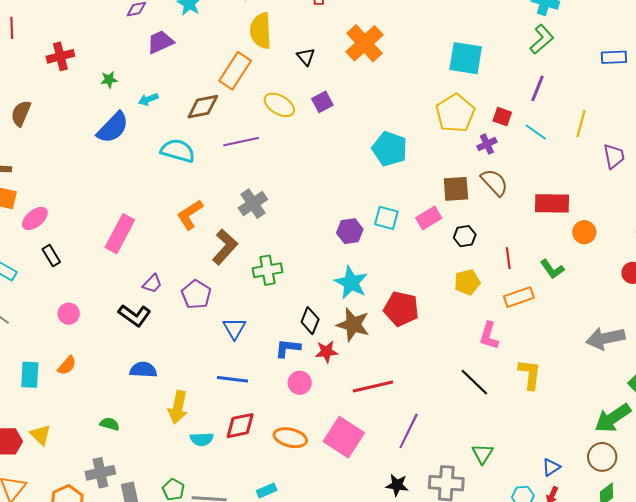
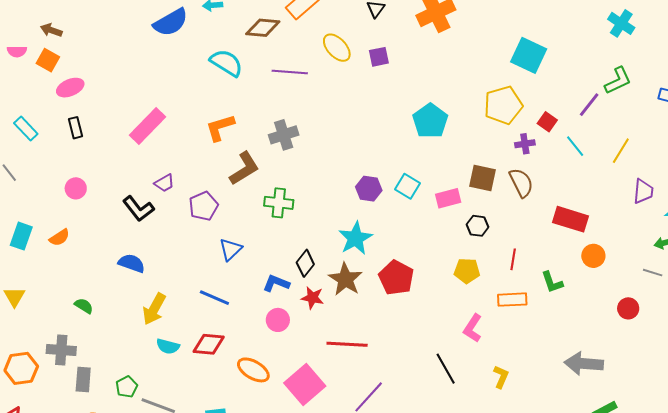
green L-shape: (542, 39) -> (618, 81), moved
yellow L-shape: (530, 374) -> (501, 377), size x0.7

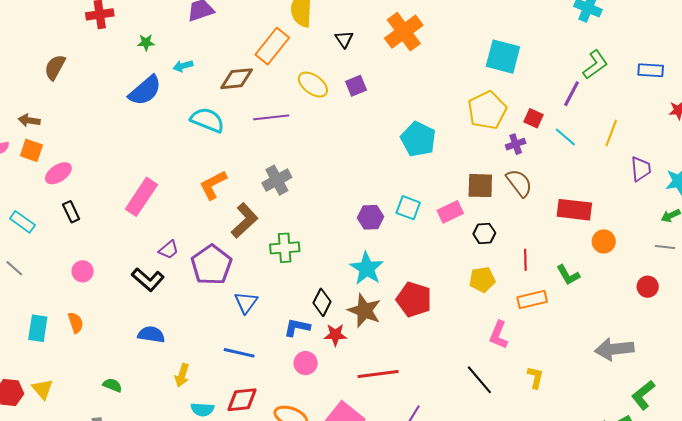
purple pentagon: (204, 206) -> (211, 265), size x1.4
orange semicircle: (59, 238) -> (76, 323), turned -65
yellow arrow: (154, 309) -> (182, 375), size x0.7

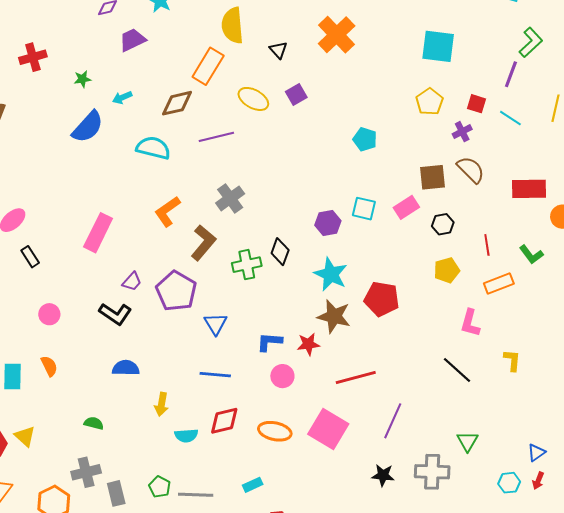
yellow pentagon: (487, 110) -> (429, 102), size x0.7
cyan pentagon: (418, 139) -> (365, 139), size x0.7
black diamond: (322, 302) -> (280, 252), moved

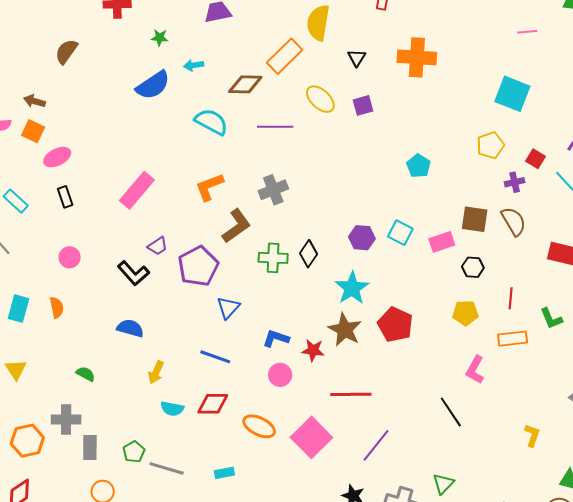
orange cross: (337, 35) -> (417, 57), turned 33
yellow L-shape: (512, 360) -> (532, 435), moved

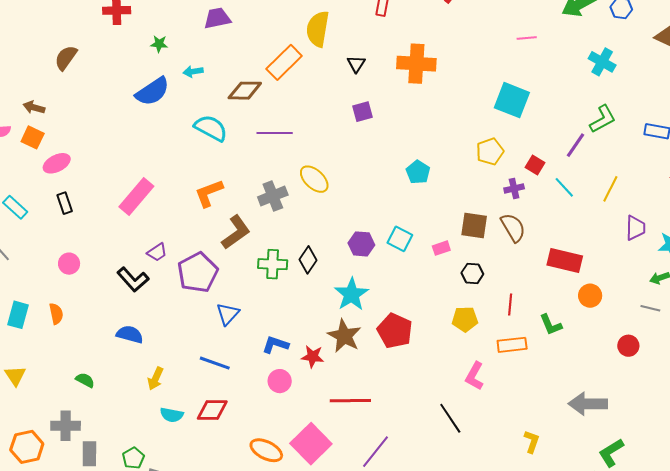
yellow ellipse: (320, 99) -> (314, 179), moved
pink rectangle: (442, 242) -> (441, 248), size x0.7
orange ellipse: (259, 426) -> (266, 450), moved

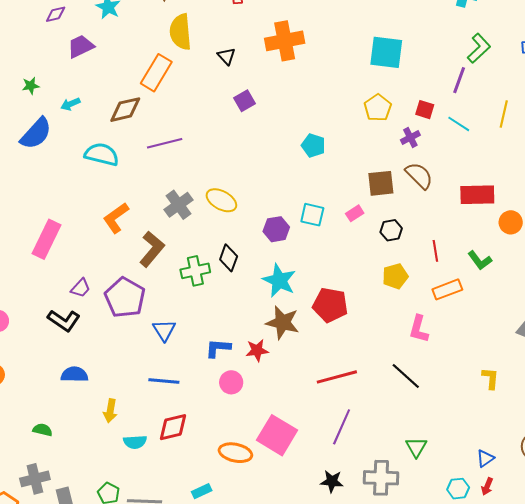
yellow ellipse: (314, 179) -> (221, 200), moved
red line: (350, 401) -> (337, 377), moved

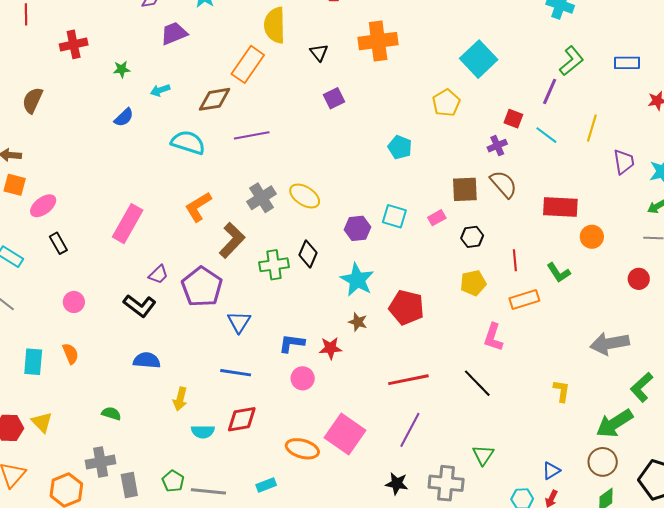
cyan square: (386, 52) -> (479, 59), turned 36
yellow pentagon: (378, 108) -> (446, 103), moved
blue semicircle: (36, 133) -> (124, 117), size x0.6
brown star: (283, 323) -> (358, 322), size x0.6

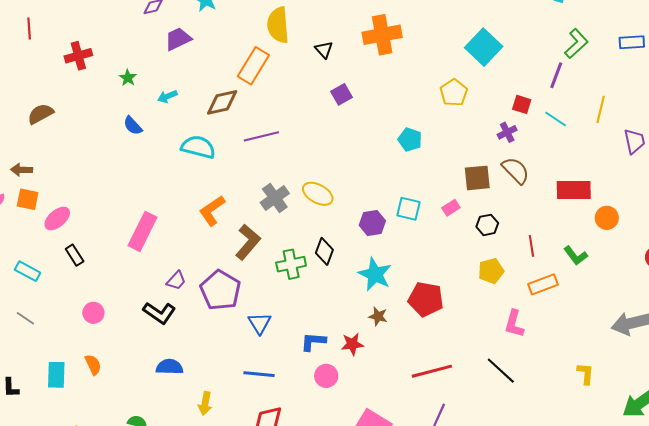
green star: (122, 69) -> (128, 78), turned -30
brown semicircle: (32, 100) -> (41, 114), turned 40
blue semicircle: (124, 117) -> (133, 126), turned 95

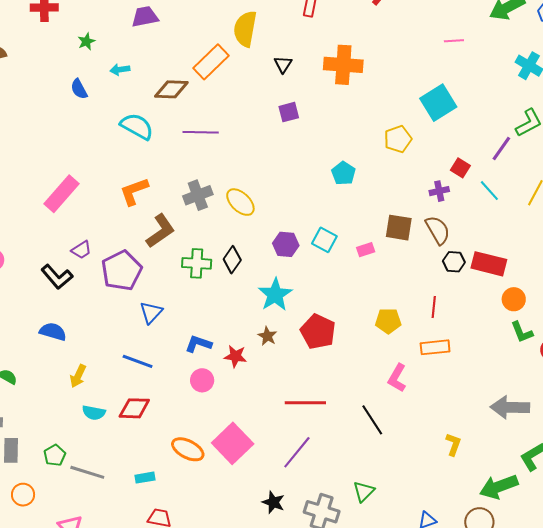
black hexagon: (487, 225) -> (454, 262), moved
green L-shape: (576, 256) -> (522, 332), moved

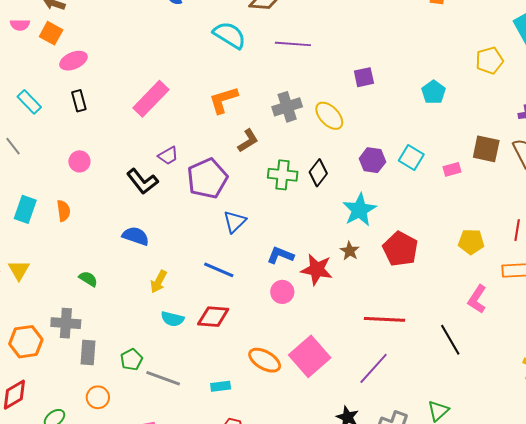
purple square: (289, 112) -> (364, 77), moved
brown L-shape: (160, 231) -> (248, 141), size x0.7
red star: (235, 356) -> (317, 270), size x1.4

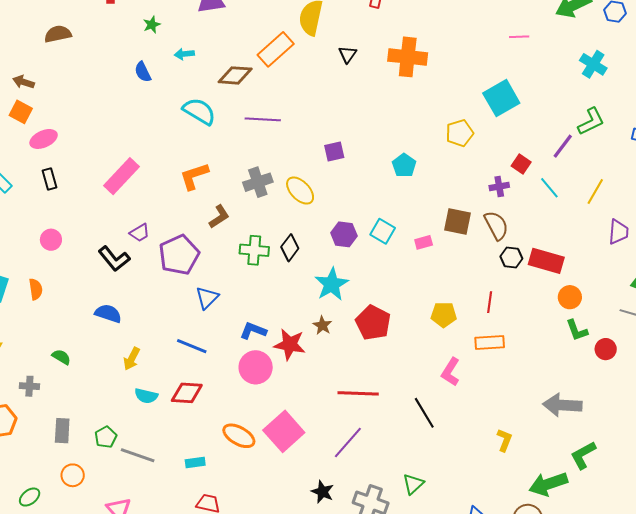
pink circle: (282, 292) -> (256, 367), size x1.4
gray cross: (66, 323) -> (29, 386), moved, size x0.7

